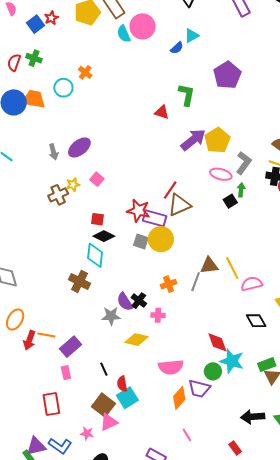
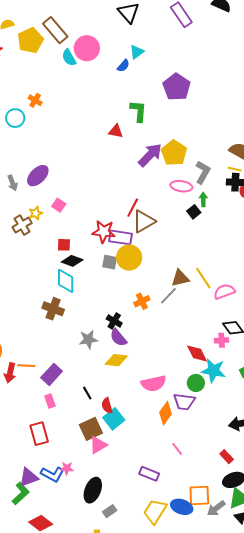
gray line: (196, 282) -> (168, 296), turned 30
purple semicircle: (125, 302) -> (118, 338), moved
pink cross: (158, 315) -> (222, 340), moved
brown square: (103, 405) -> (91, 429), turned 35
pink star: (87, 433) -> (67, 468), moved

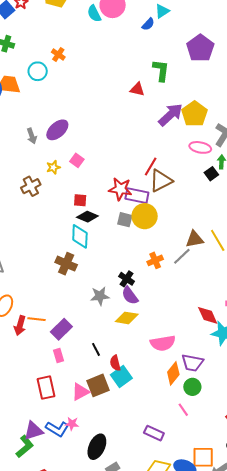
brown cross: (22, 225) -> (31, 186), moved
green circle: (196, 383) -> (192, 387), moved
pink triangle: (98, 445) -> (80, 392), moved

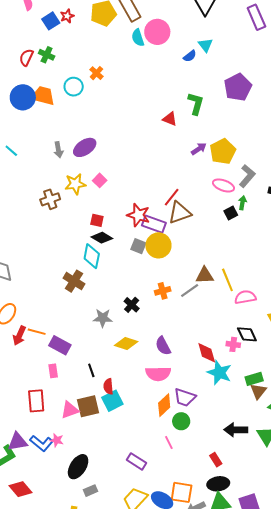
cyan triangle: (162, 11) -> (206, 45), turned -42
purple arrow: (171, 115) -> (199, 149), size x0.6
yellow star: (53, 167) -> (75, 184), size x1.5
purple semicircle: (130, 296) -> (163, 346), moved
purple rectangle: (61, 329) -> (60, 345), turned 65

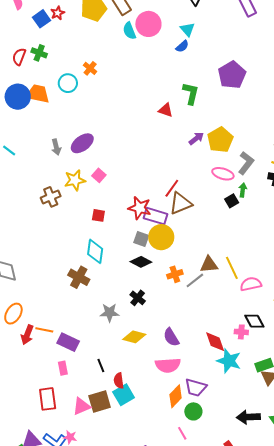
cyan triangle: (206, 45) -> (187, 29), moved
black diamond: (102, 238) -> (141, 262), moved
orange cross: (163, 291) -> (175, 274), moved

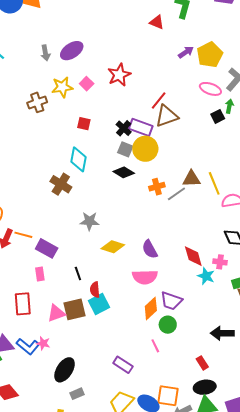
red star: (140, 208) -> (119, 75), moved, turned 30
black cross: (138, 298) -> (124, 128), moved
pink cross: (241, 332) -> (220, 262), moved
cyan star: (229, 361) -> (206, 276), size x0.7

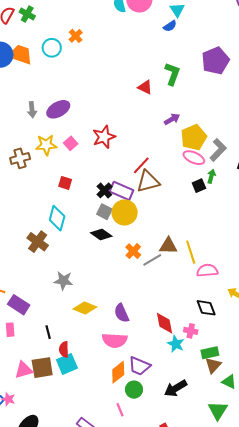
yellow pentagon: (210, 55) -> (194, 137), moved
orange cross: (157, 187) -> (133, 251), turned -35
black arrow: (222, 333) -> (176, 388), moved, turned -35

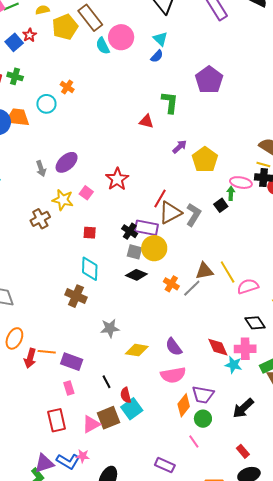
yellow star: (46, 145) -> (63, 200), turned 30
gray L-shape: (218, 150) -> (194, 215), moved
pink ellipse: (194, 158) -> (241, 183), moved
pink cross: (191, 331) -> (245, 349), size x1.5

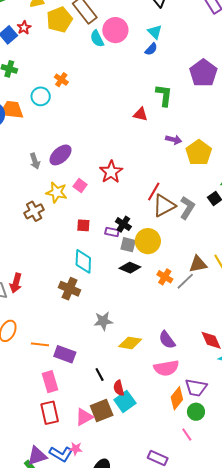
purple arrow: (180, 147) -> (174, 140), turned 56
purple rectangle: (146, 228) -> (112, 232), moved, size x0.6
red arrow: (30, 358) -> (16, 283), moved
pink rectangle: (69, 388) -> (50, 382), moved, size x1.5

